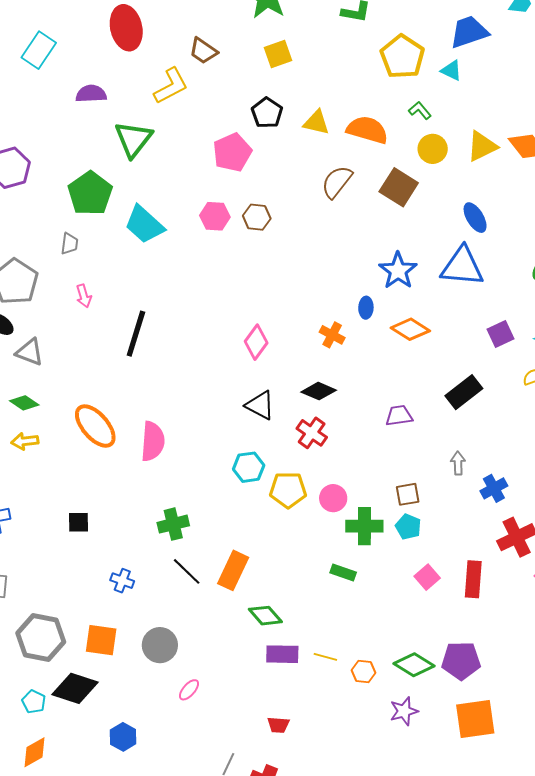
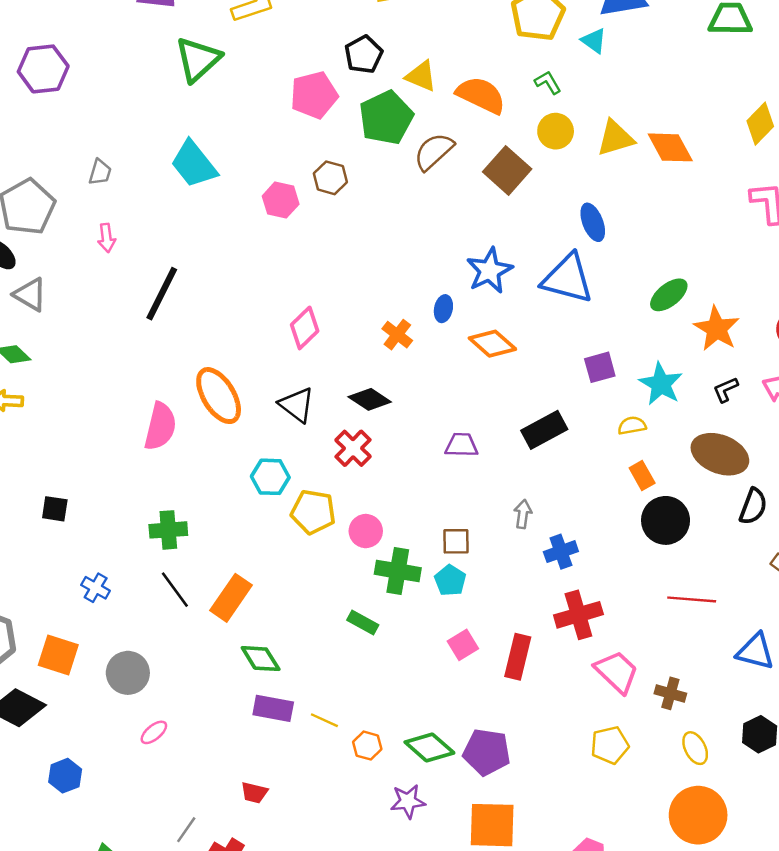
green pentagon: (90, 193) -> (386, 118), moved
pink hexagon: (215, 216) -> (281, 200), moved
orange ellipse: (95, 426) -> (219, 396), moved

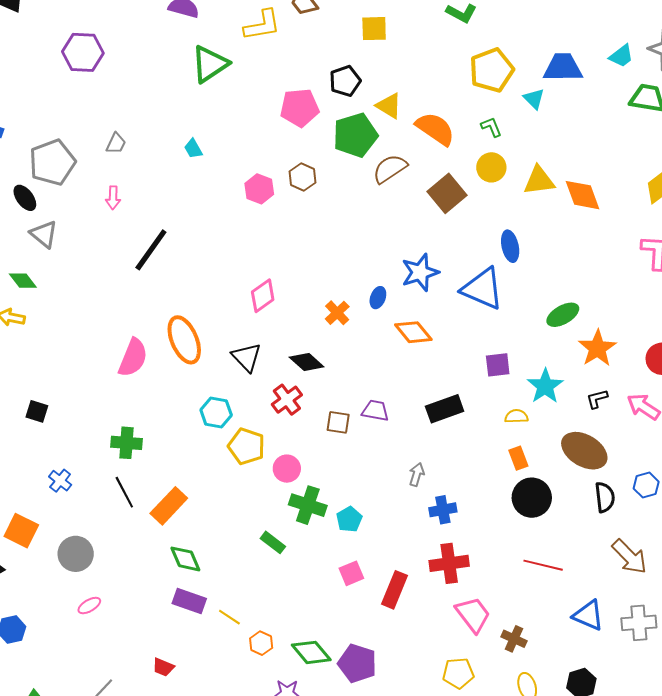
cyan trapezoid: (194, 164) -> (193, 149), size x0.5
black semicircle: (753, 506) -> (605, 497), turned -36
brown square: (456, 541) -> (338, 422), moved

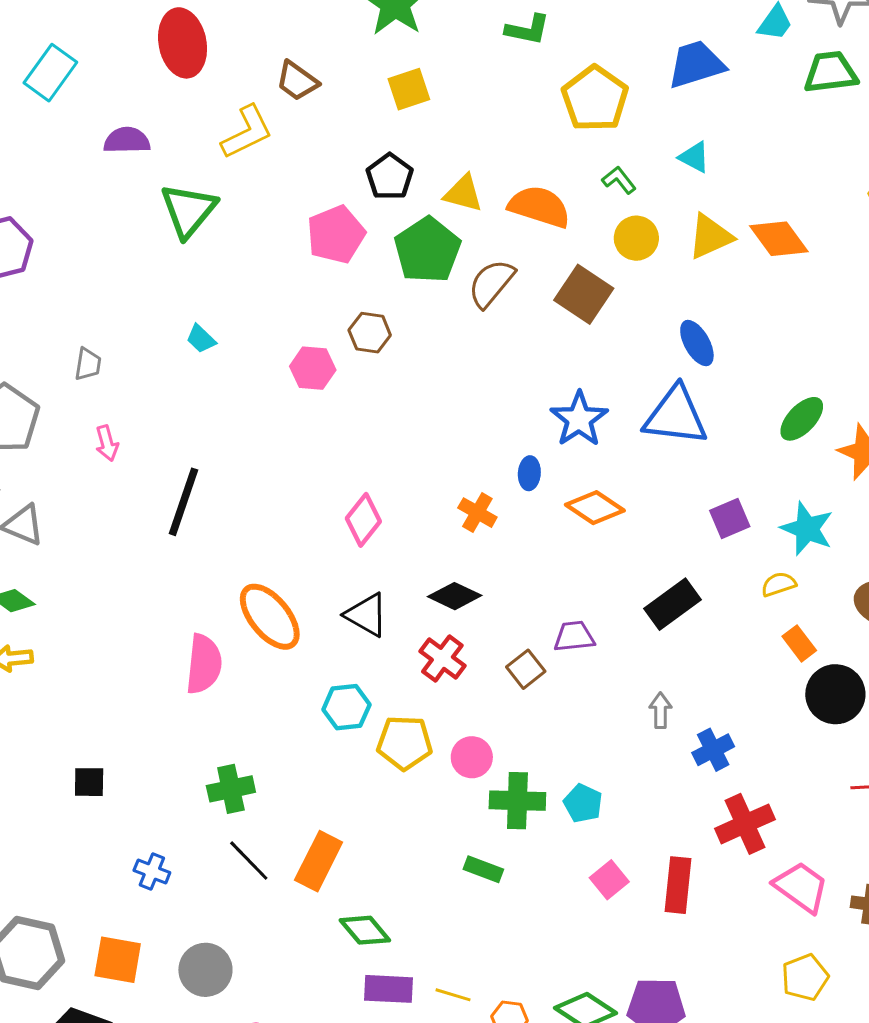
cyan triangle: (534, 99) -> (694, 157), moved
brown square: (338, 422) -> (526, 669), turned -30

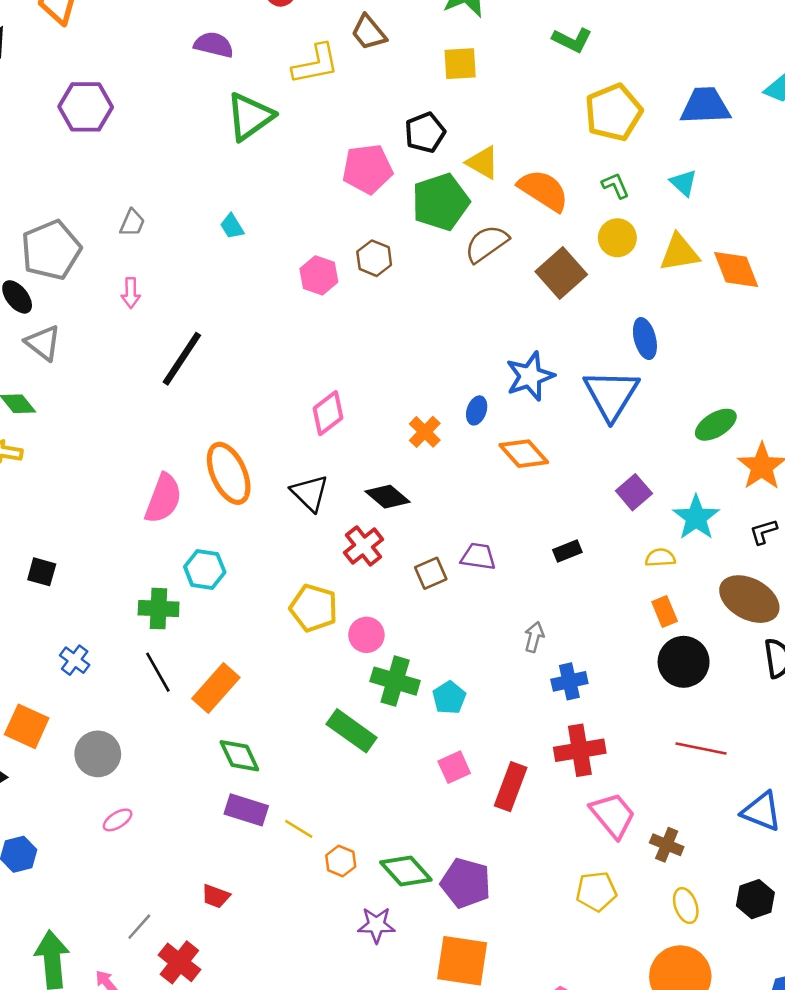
blue triangle: (676, 416) -> (611, 395), turned 40
purple square: (730, 519) -> (634, 492), turned -32
black rectangle: (672, 604) -> (567, 551), size x0.6
cyan hexagon: (346, 707) -> (205, 570), moved
green rectangle: (483, 869) -> (352, 731), size x1.5

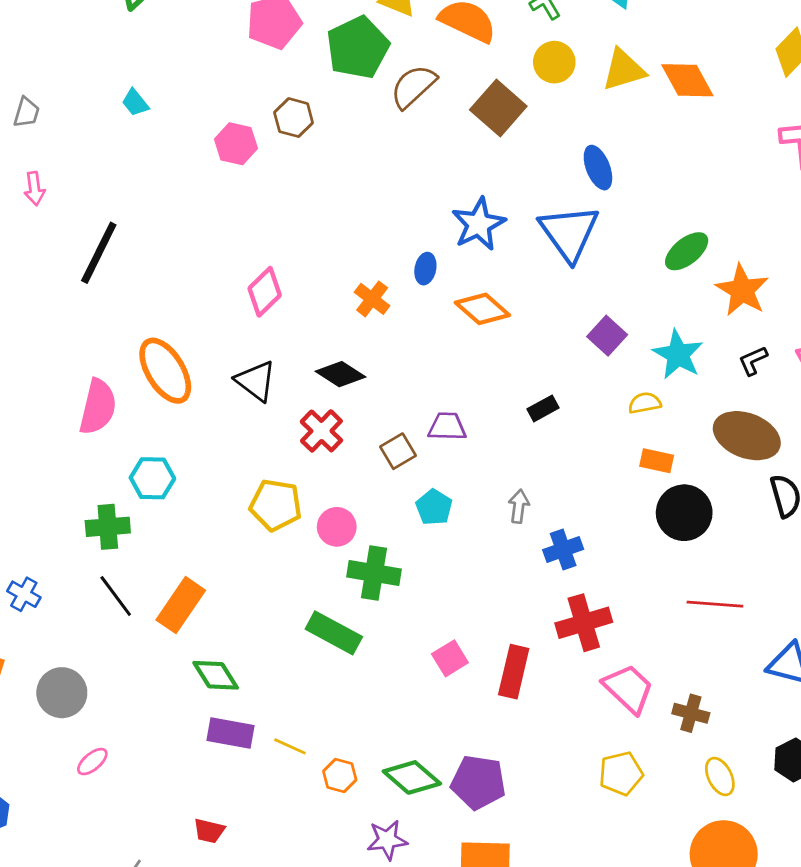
orange rectangle: (665, 612) -> (657, 461), turned -48
cyan pentagon: (449, 698) -> (434, 507), moved

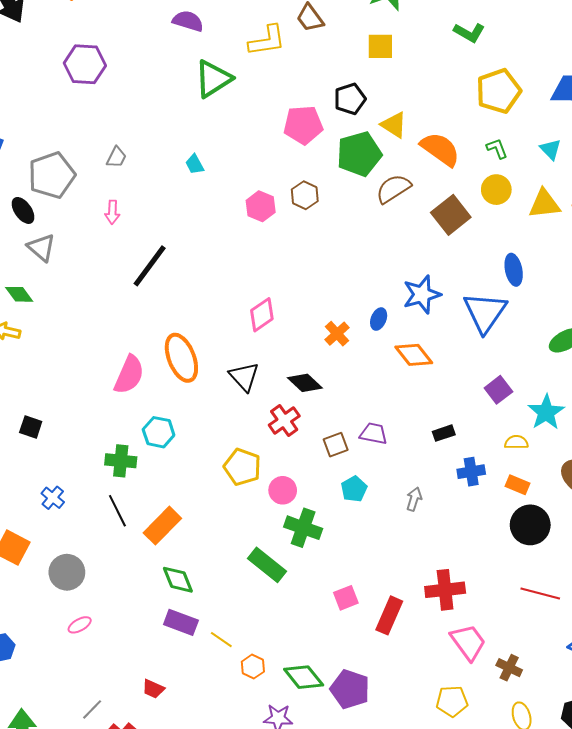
blue cross: (563, 549) -> (471, 472), moved

